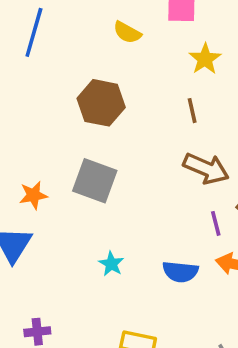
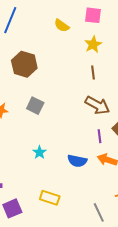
yellow star: (205, 59) -> (93, 44), moved
brown hexagon: (101, 103) -> (24, 64), moved
gray square: (95, 181) -> (35, 106), size x0.7

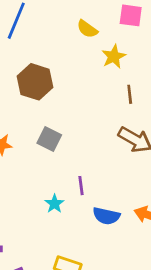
yellow star: (93, 44) -> (114, 57), moved
purple line: (100, 136) -> (81, 186), moved

